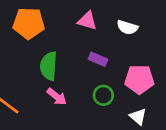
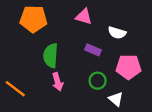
white semicircle: (127, 27) -> (117, 33), moved
pink arrow: (57, 97) -> (58, 82), turned 36
white triangle: (138, 117) -> (116, 99), moved

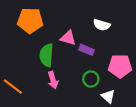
pink triangle: (84, 17) -> (68, 38), moved
white semicircle: (117, 33) -> (102, 25), moved

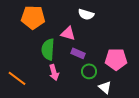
white semicircle: (102, 25) -> (86, 14), moved
purple rectangle: (86, 50) -> (78, 53), moved

